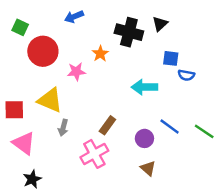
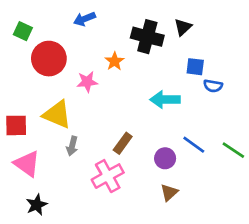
brown triangle: (148, 168) -> (169, 192), turned 35

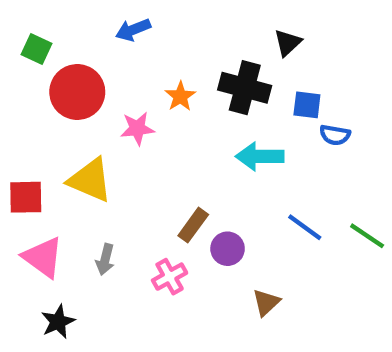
black cross: (147, 37) -> (245, 88), moved
gray arrow: (72, 146) -> (105, 259), moved
purple circle: (165, 158) -> (228, 249), moved
pink cross: (108, 176) -> (170, 277), size x0.7

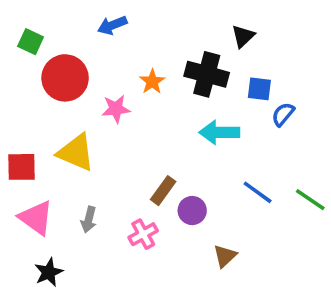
blue semicircle: (335, 135) -> (283, 114), turned 120

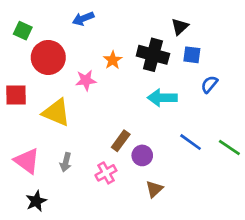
blue square: (259, 89) -> (192, 55), moved
red square: (21, 167) -> (16, 95), moved
brown triangle: (225, 256) -> (154, 189), moved

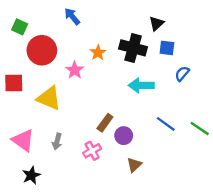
blue arrow: (83, 19) -> (72, 16), turned 72
pink star: (86, 80) -> (75, 70), turned -30

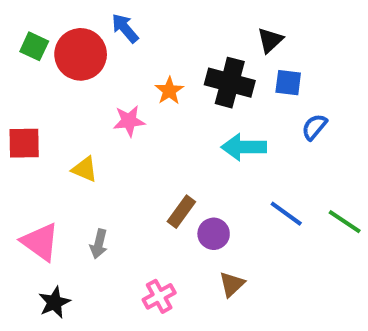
red circle: (42, 50) -> (81, 54), moved
pink star: (75, 70) -> (129, 121), turned 30
yellow triangle: (49, 98) -> (85, 169), size x0.6
pink cross: (92, 151) -> (159, 296), moved

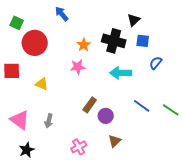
red circle: (81, 54) -> (35, 43), moved
pink star: (129, 121) -> (78, 67), moved

